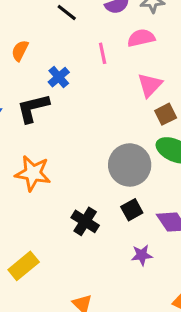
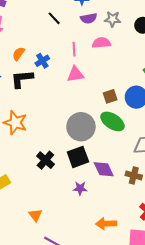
orange semicircle: (20, 51) -> (19, 54), moved
pink triangle: (150, 85) -> (75, 74), moved, turned 30
black square: (132, 210) -> (78, 157), size x1.5

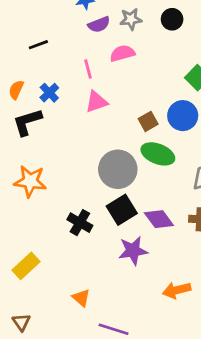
black line: (54, 18) -> (38, 45), moved, turned -56
purple star: (80, 188) -> (133, 251), size x1.5

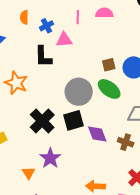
orange semicircle: (16, 90) -> (24, 17), turned -40
pink triangle: (96, 102) -> (64, 40), moved
black L-shape: (27, 122) -> (43, 57), moved, turned -90
black cross: (80, 223) -> (42, 121), size x1.4
purple star: (133, 251) -> (50, 158), moved, turned 30

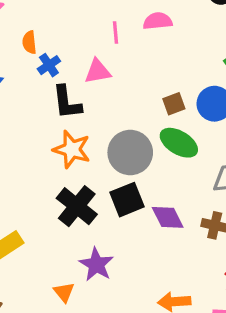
blue cross: (47, 26) -> (49, 65), moved
orange star: (16, 83) -> (72, 149), moved

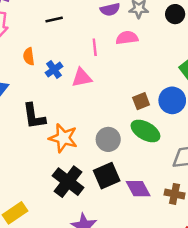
blue cross: (49, 65) -> (54, 70), moved
black L-shape: (67, 102) -> (34, 116), moved
gray circle: (130, 153) -> (108, 139), size x0.7

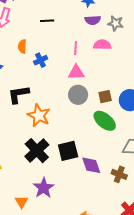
pink triangle: (82, 78) -> (76, 72), moved
black L-shape: (34, 116) -> (19, 94), turned 80
gray circle: (108, 139) -> (78, 95), moved

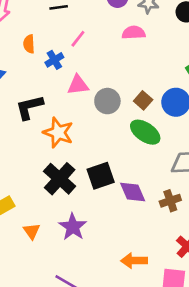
pink line: (76, 48) -> (78, 39), moved, turned 40
pink triangle: (76, 72) -> (78, 85), moved
brown square: (105, 97) -> (143, 100), turned -32
brown cross: (119, 174) -> (170, 201), turned -35
orange triangle: (21, 202) -> (32, 231), moved

